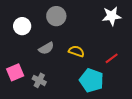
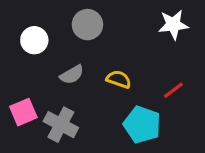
gray cross: (39, 80) -> (61, 125), size x1.5

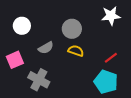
gray circle: (87, 25) -> (72, 29), moved
pink square: (23, 112) -> (15, 60), moved
cyan pentagon: (142, 125) -> (106, 82), moved

